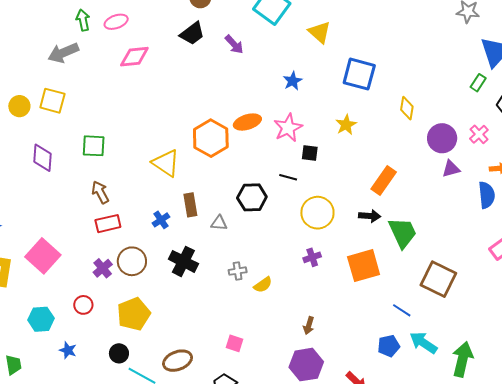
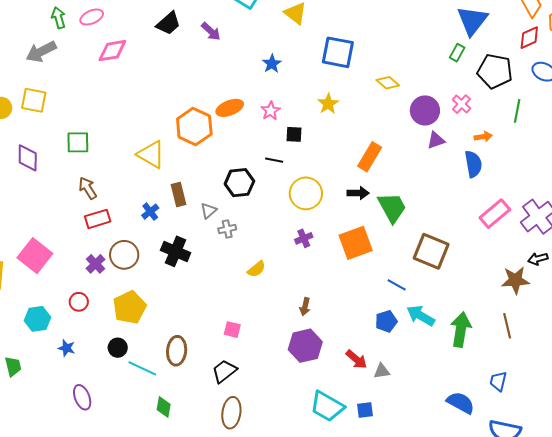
yellow diamond: (407, 108) -> (388, 83), turned -55
pink star: (288, 128) -> (271, 111), size x0.7
gray triangle: (219, 223) -> (208, 211), turned -42
gray cross: (238, 271) -> (227, 229), moved
brown ellipse: (178, 361) -> (177, 351), turned -60

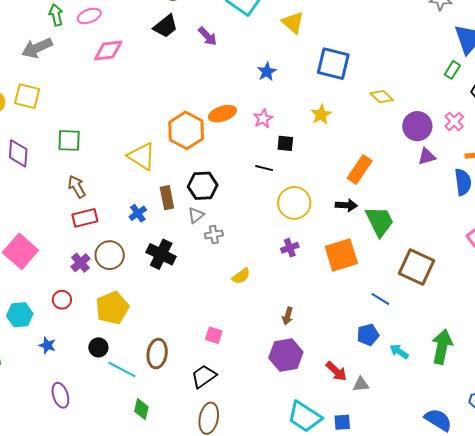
black hexagon: (239, 183) -> (203, 186), moved
cyan arrow: (421, 316) -> (399, 352), moved, size x0.7

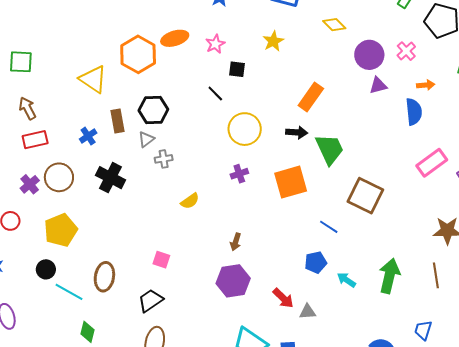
black line: (264, 168) -> (215, 94), turned 30

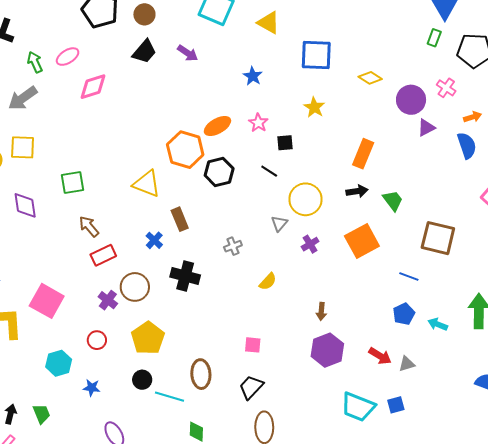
black hexagon: (153, 110) -> (219, 172), moved
gray triangle: (146, 139) -> (279, 223), moved
green trapezoid: (330, 149) -> (393, 200), size x0.7

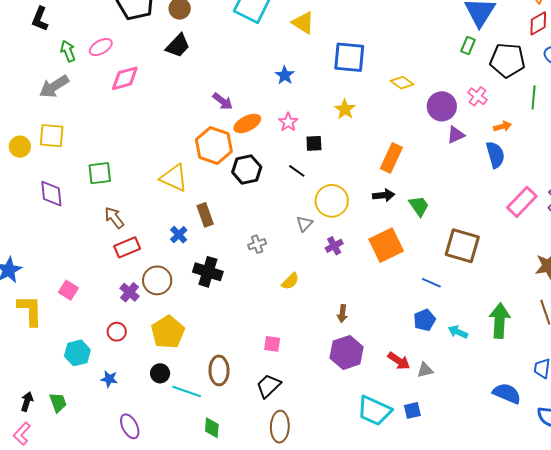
purple arrow: (188, 53) -> (223, 101), moved
pink square: (47, 301) -> (68, 290), size x0.6

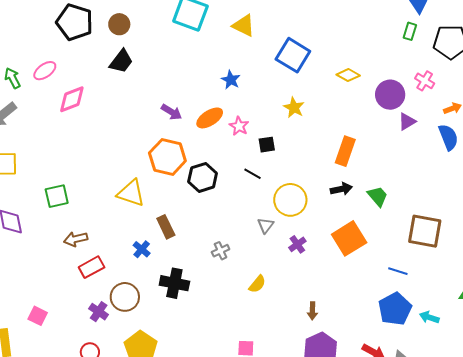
blue square: (349, 57) -> (293, 55), turned 32
orange ellipse: (247, 123) -> (210, 118), moved
brown arrow: (114, 218) -> (76, 239), turned -60
blue pentagon: (425, 320) -> (395, 309), size x1.5

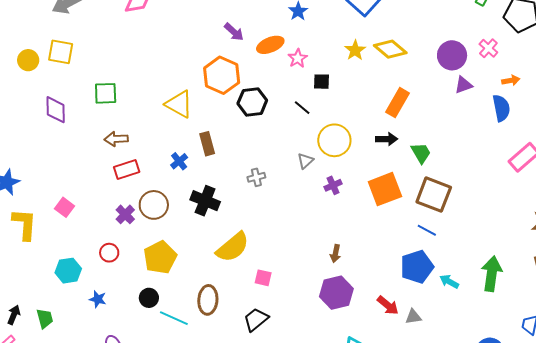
yellow diamond: (348, 75) -> (390, 49), moved, size x1.4
brown square: (425, 231) -> (434, 195), moved
yellow semicircle: (257, 284) -> (233, 247), moved, size x1.8

